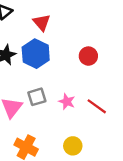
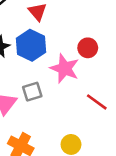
pink star: (67, 102) -> (65, 68), moved, size x1.6

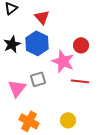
red line: (97, 102) -> (80, 81), moved, turned -30

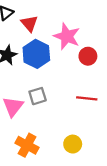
red triangle: (42, 17) -> (29, 23), moved
pink star: (63, 61) -> (67, 36), moved

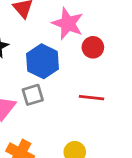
blue hexagon: (36, 54) -> (43, 61), moved

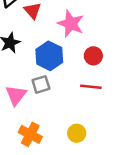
red circle: (93, 47) -> (93, 56), moved

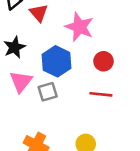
pink triangle: (16, 95) -> (21, 82), moved

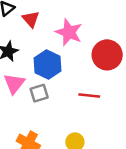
red circle: (103, 61) -> (107, 55), moved, size x1.6

